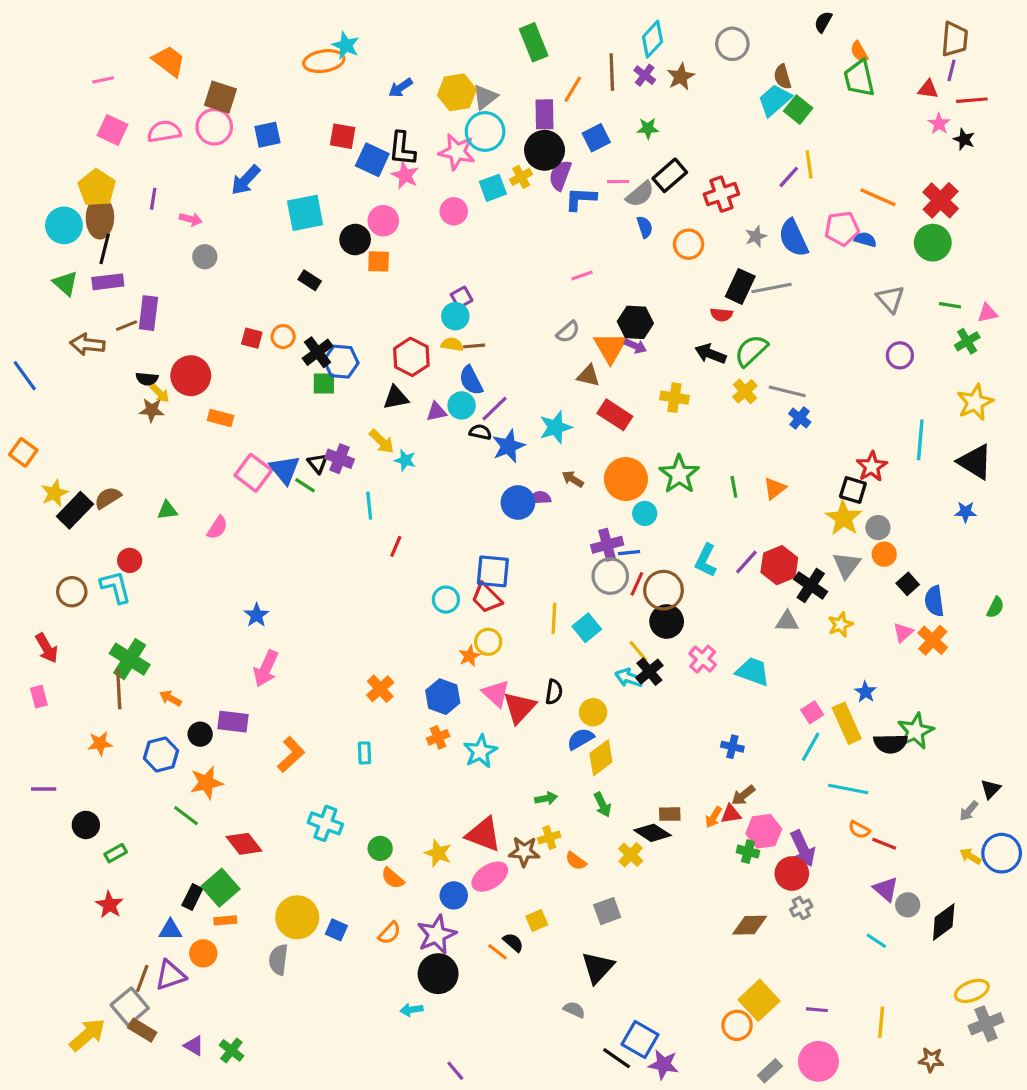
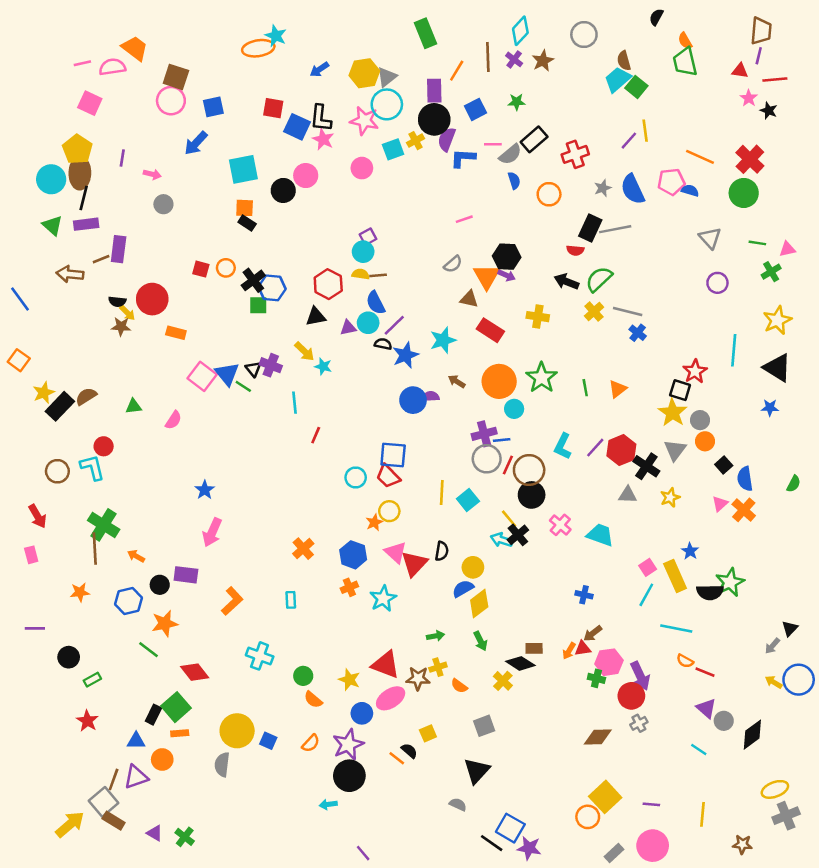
pink semicircle: (164, 131) -> (112, 67), moved
orange square: (379, 261) -> (245, 208), moved

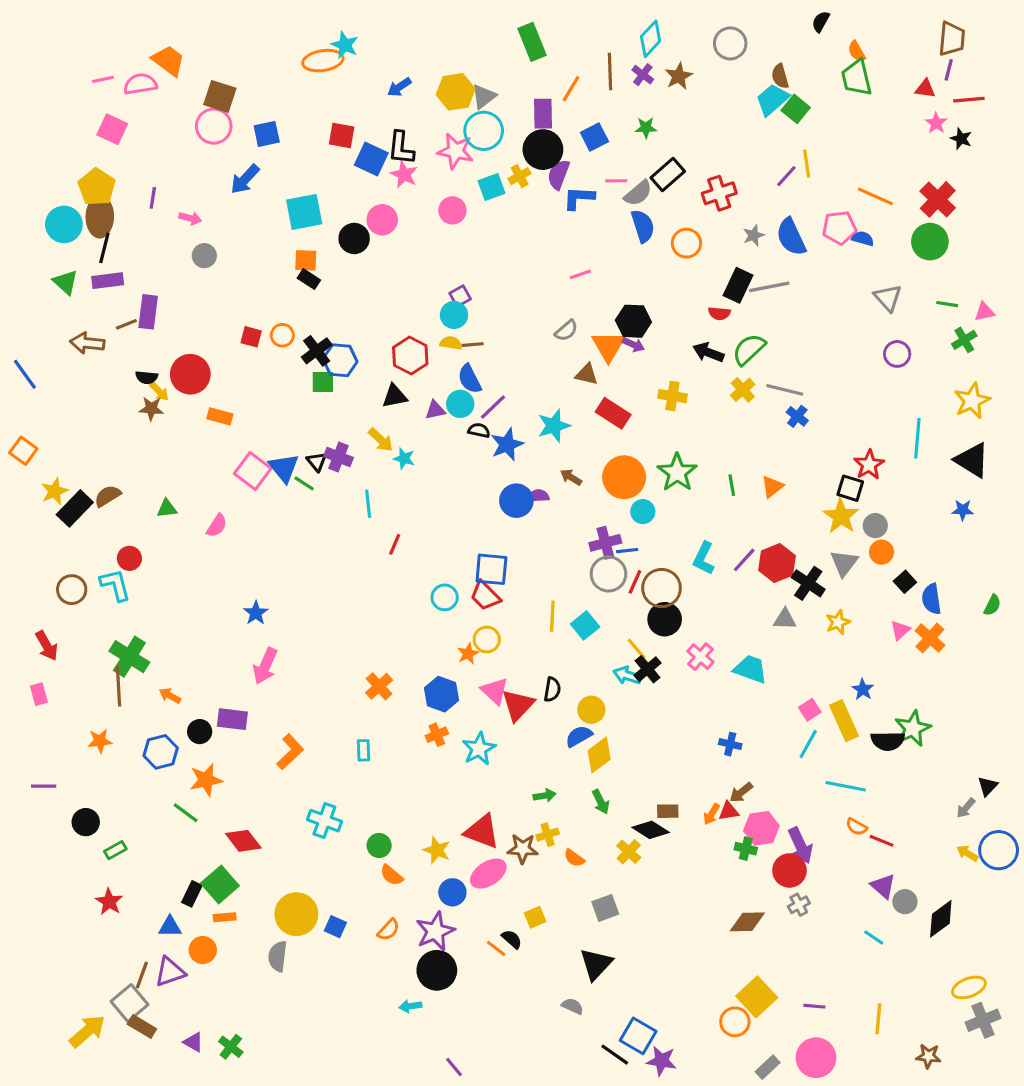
blue semicircle: (514, 181) -> (643, 226), size x1.5

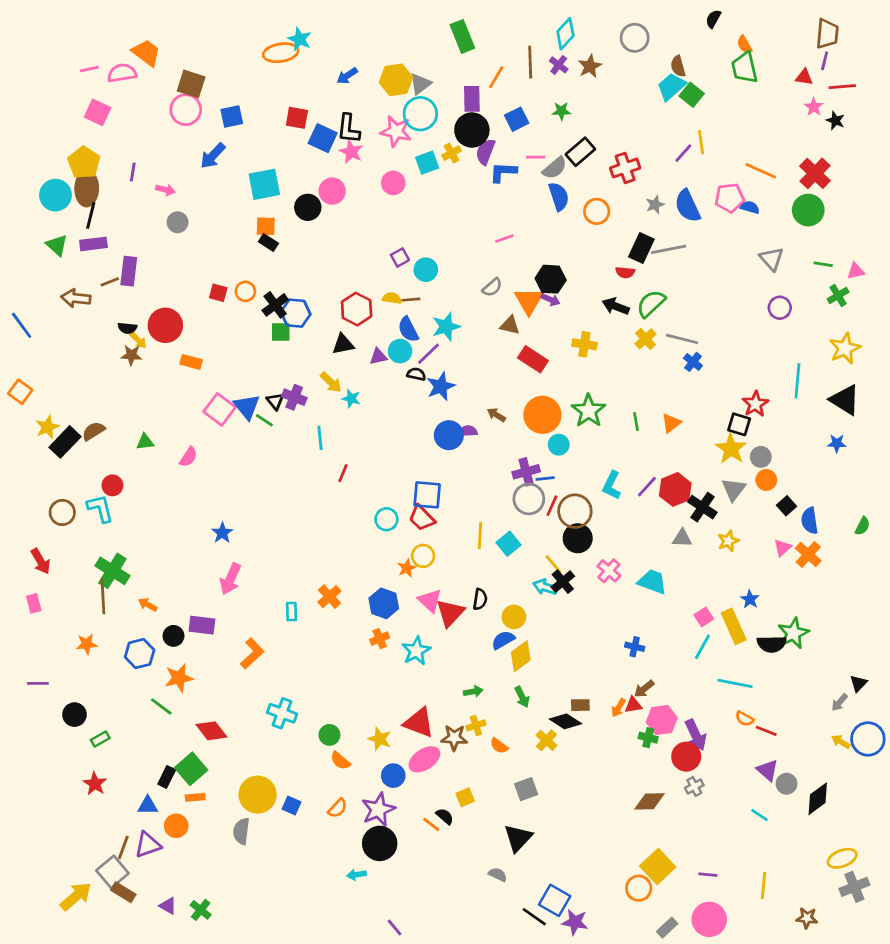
cyan circle: (454, 315) -> (426, 270), moved
cyan star: (554, 426) -> (446, 327), moved
cyan rectangle: (363, 750) -> (291, 611), moved

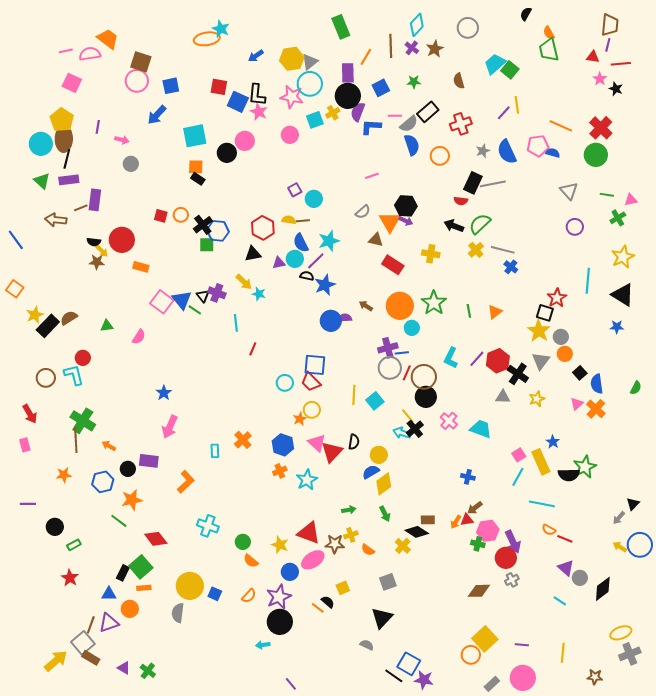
brown semicircle: (678, 66) -> (459, 81), moved

